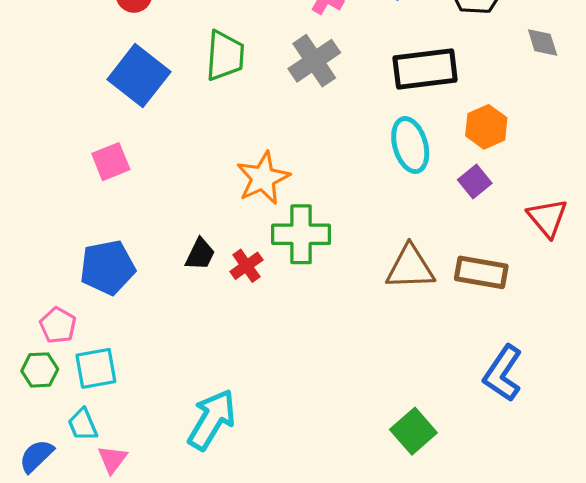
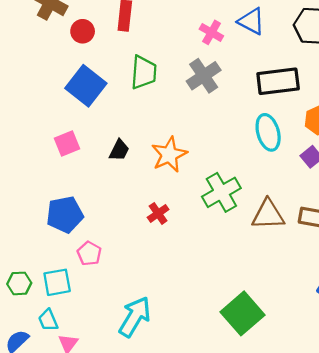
green cross: (301, 234) -> (221, 192), moved, turned -30
black trapezoid: (200, 254) -> (119, 150), moved
pink pentagon: (58, 325) -> (89, 253), moved
green square: (413, 431) -> (243, 313), moved, size x1.4

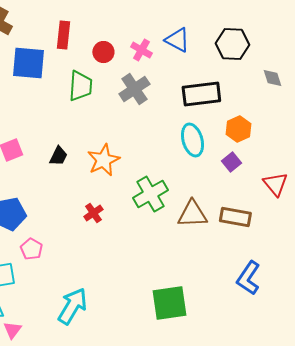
red circle: (83, 31) -> (103, 52), moved
blue square: (86, 86) -> (28, 63), moved, turned -33
green square: (243, 313) -> (169, 303), turned 33

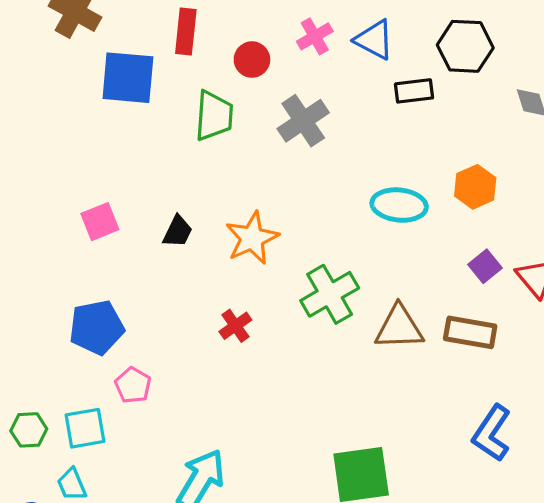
pink cross: (141, 50) -> (315, 36), moved, turned 30
black rectangle: (201, 94) -> (414, 91), moved, size x0.6
cyan ellipse: (192, 140) -> (399, 205), turned -68
purple square: (231, 162) -> (485, 266), moved

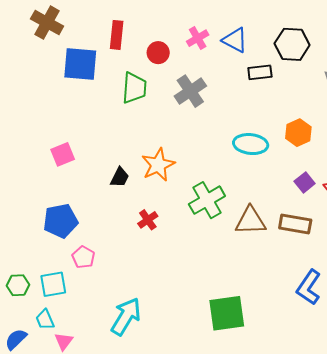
black trapezoid: (178, 231) -> (120, 177), moved

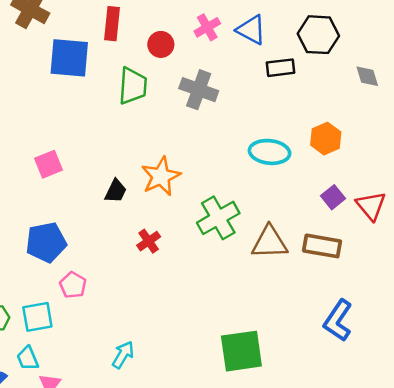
gray cross: (190, 91) -> (199, 90), turned -36
cyan arrow: (126, 316) -> (123, 355), size x0.6

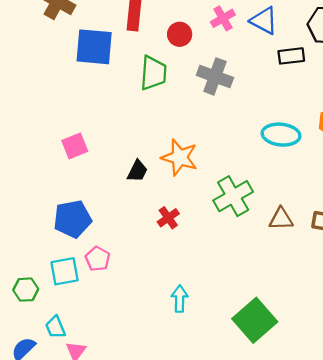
orange star: (161, 176) -> (180, 157), turned -30
brown triangle: (270, 242) -> (281, 219), size x0.7
cyan square: (37, 317) -> (65, 271), moved
green square: (241, 351) -> (255, 320), turned -33
cyan arrow: (123, 355) -> (180, 299), moved, turned -30

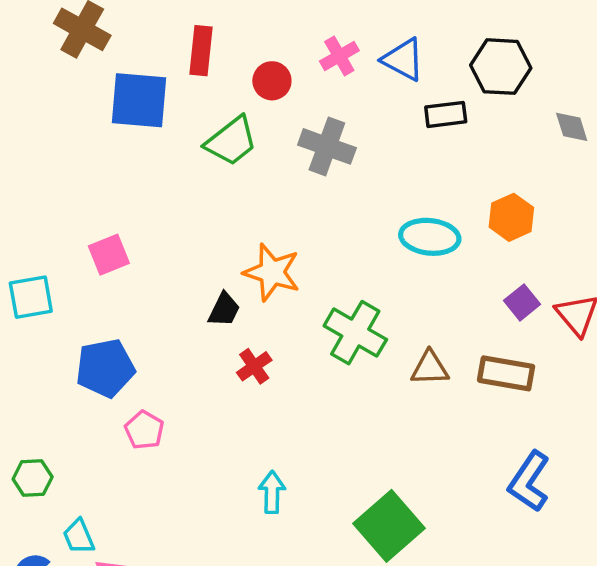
green trapezoid: (153, 73) -> (231, 141), turned 48
black trapezoid: (137, 171) -> (224, 310), moved
green cross: (233, 196) -> (355, 333), turned -30
cyan square: (65, 271) -> (31, 297), moved

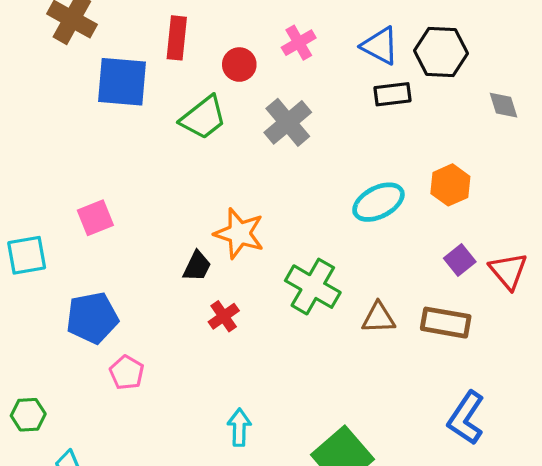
blue triangle: (403, 60) -> (380, 46), moved
gray cross: (327, 146) -> (288, 122), turned 30
cyan ellipse: (430, 237) -> (378, 202), turned -33

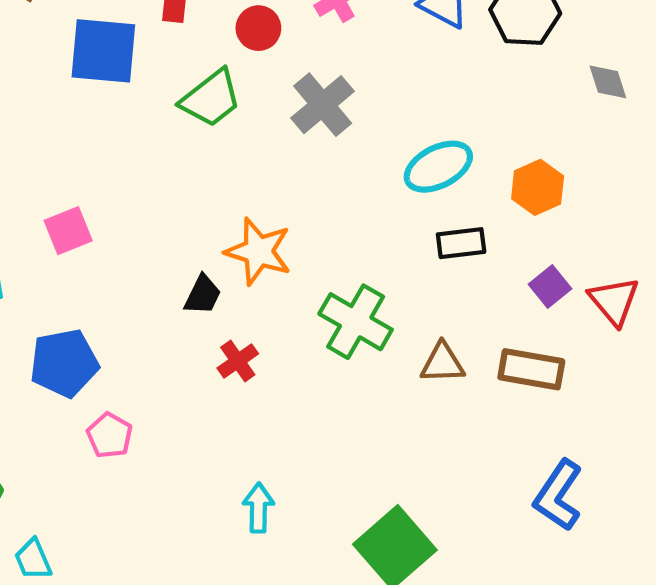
black rectangle: (393, 94) -> (461, 243), moved
cyan ellipse: (378, 202) -> (438, 167), moved

